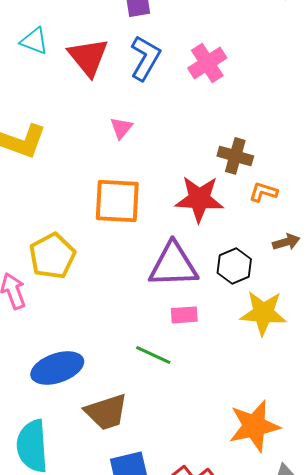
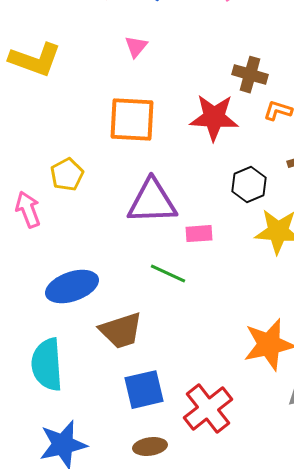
yellow pentagon: (52, 256) -> (67, 175), size x0.7
purple triangle: (173, 265) -> (152, 202), moved

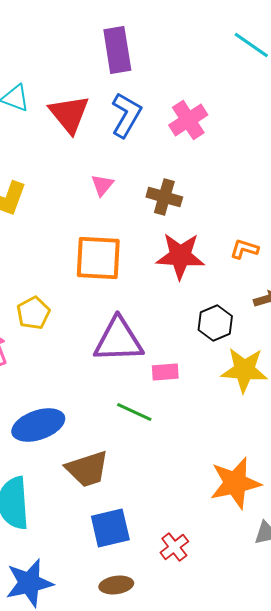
brown cross: (250, 75) -> (164, 197), moved
red cross: (208, 409) -> (174, 547), size x0.6

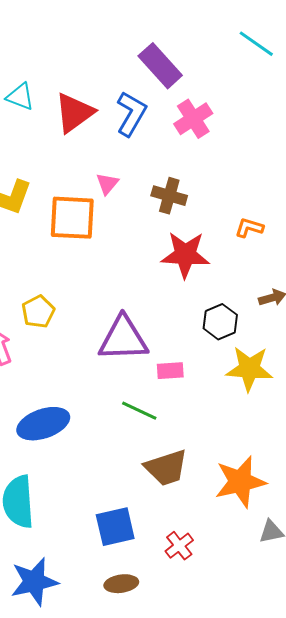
purple rectangle: (117, 50) -> (160, 66), moved, turned -33
red triangle: (69, 114) -> (74, 113), turned 33
orange L-shape: (244, 249) -> (249, 228), moved
orange square: (98, 258) -> (72, 218), moved
brown trapezoid: (87, 469) -> (166, 468), moved

